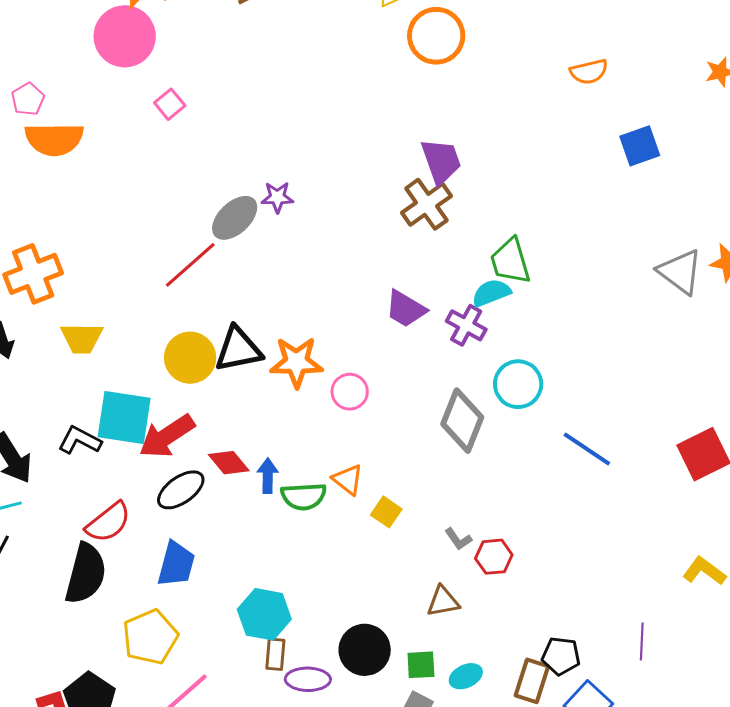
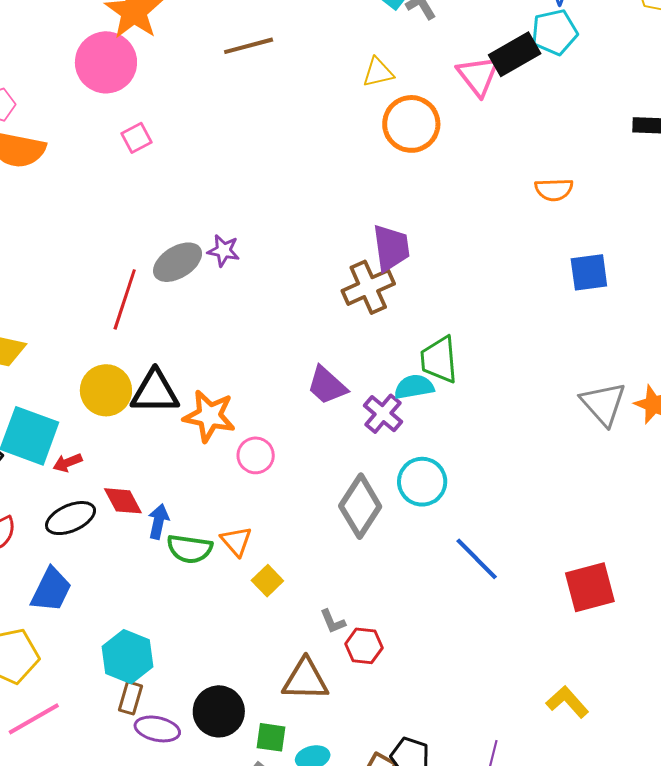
red line: (190, 265) -> (125, 299), turned -42
red arrow: (167, 436) -> (68, 463), size x0.5
brown triangle: (443, 601) -> (305, 680), size x1.4

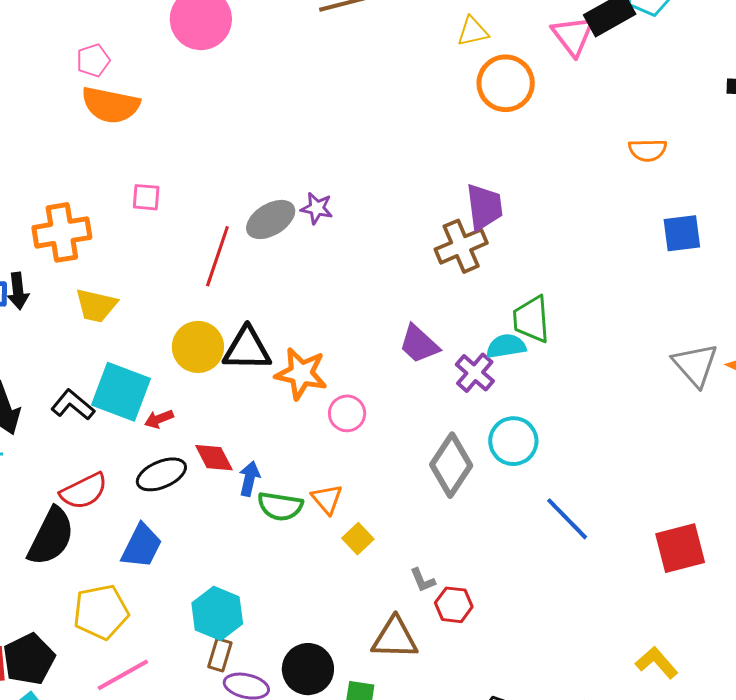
pink square: (137, 138) -> (146, 197), moved, turned 32

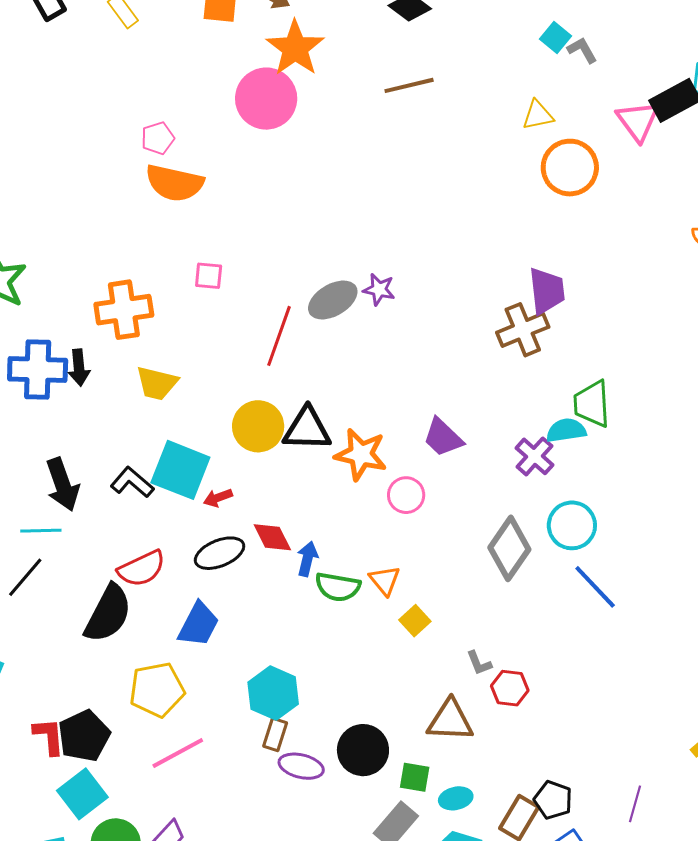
purple trapezoid: (419, 344) -> (443, 437), moved
blue line: (567, 519) -> (595, 587), moved

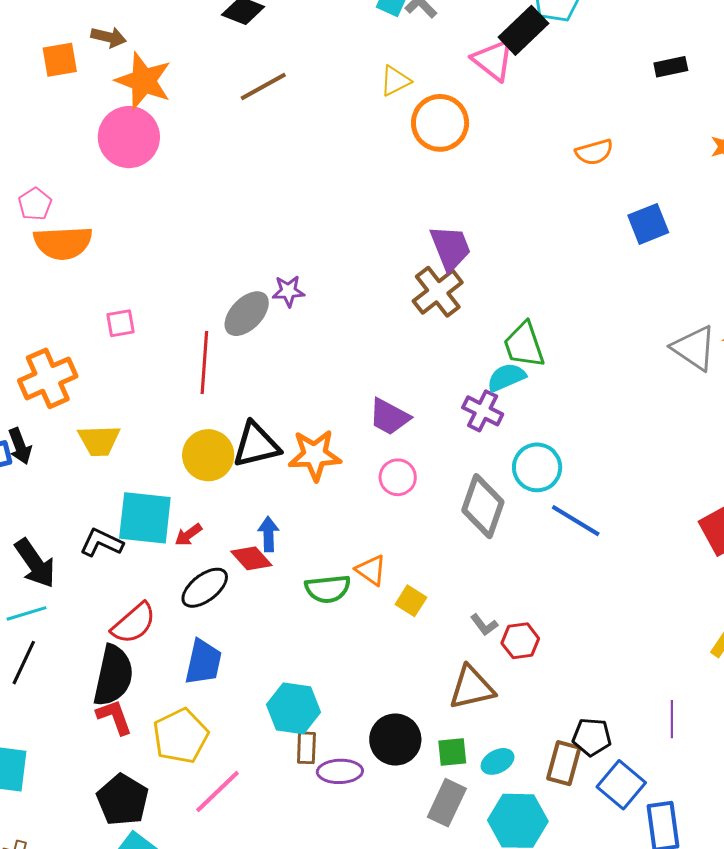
pink circle: (406, 495) -> (398, 477), moved
blue arrow: (307, 559) -> (268, 534), moved
red L-shape: (49, 736) -> (114, 717), moved

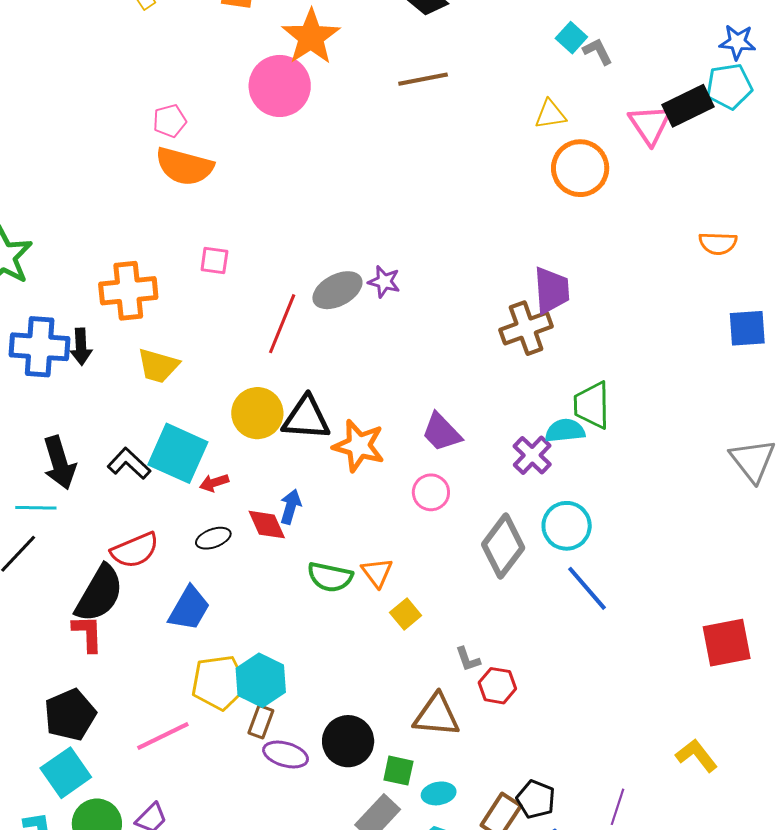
black ellipse: (205, 588) -> (213, 538), size x0.7
yellow pentagon: (181, 736) -> (219, 682), moved

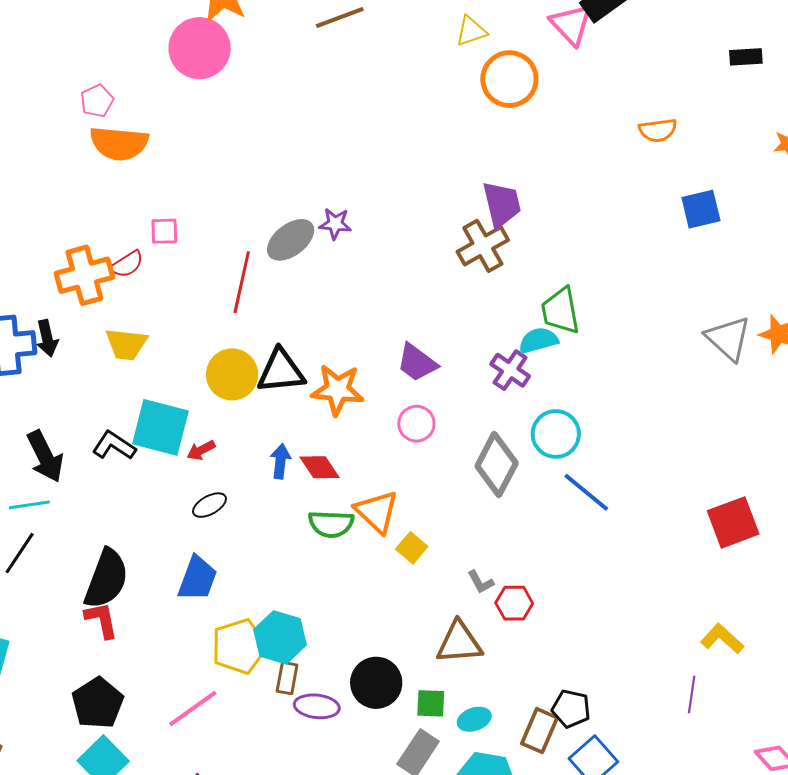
red diamond: (267, 525) -> (320, 467), moved
red semicircle: (135, 550) -> (127, 264), moved, size x0.7
orange triangle: (377, 573) -> (377, 512), size x1.4
purple line: (617, 807) -> (692, 695), moved

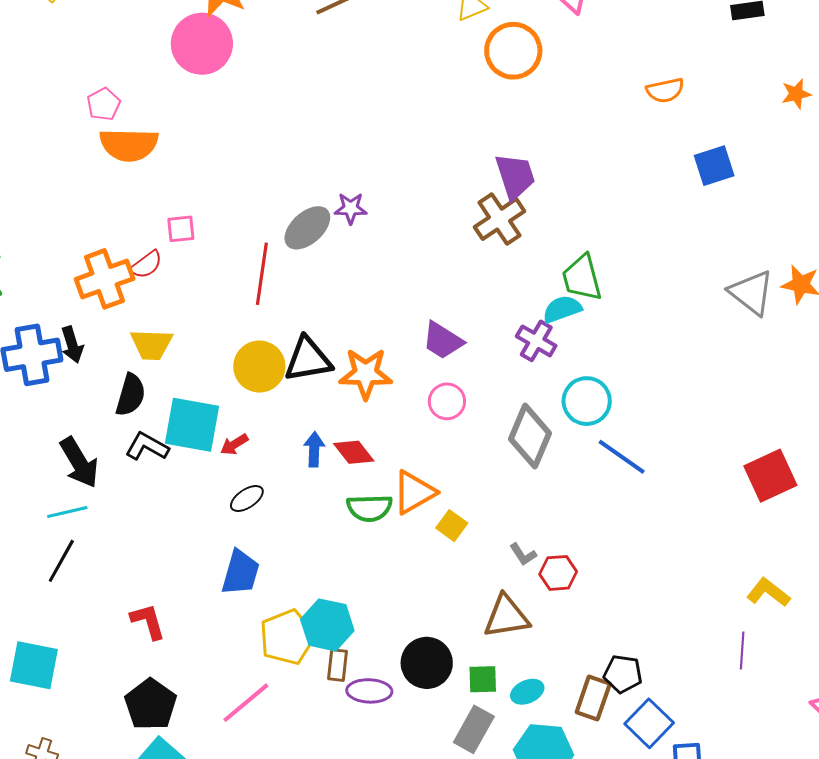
orange triangle: (377, 512) -> (414, 492), turned 51
black semicircle: (106, 579) -> (131, 395), moved, size x0.7

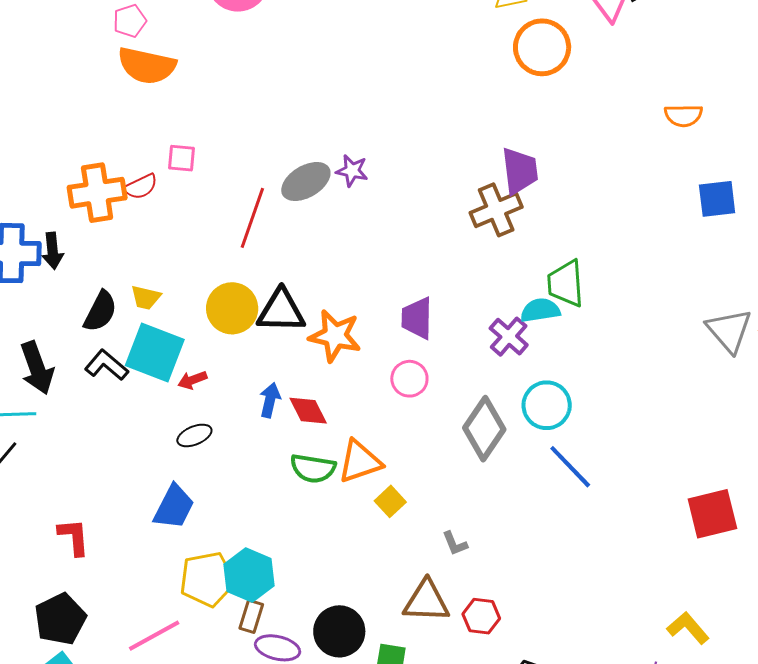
purple trapezoid: (443, 341) -> (417, 318), turned 48
yellow trapezoid: (152, 344) -> (146, 297), moved, size x0.7
red hexagon: (558, 573) -> (481, 616), moved

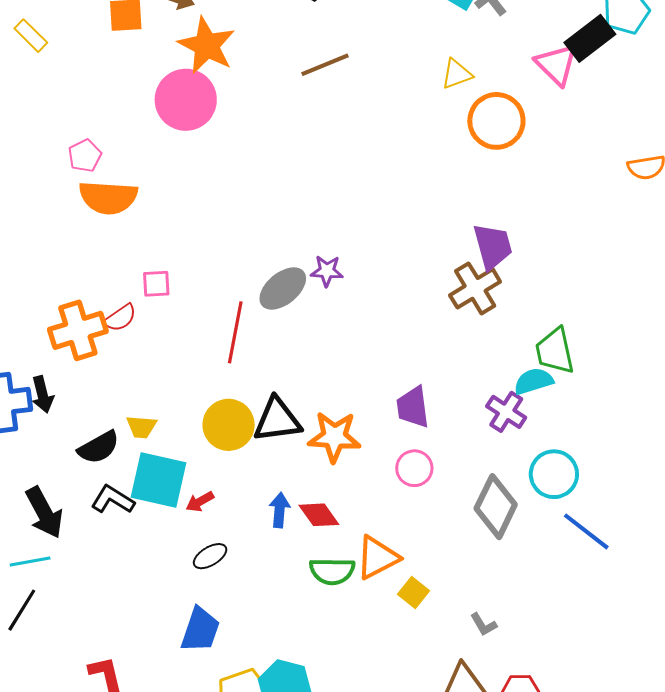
black semicircle: (100, 311) -> (99, 447), turned 42

